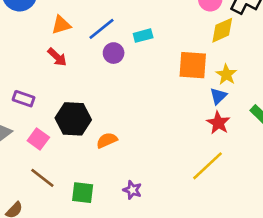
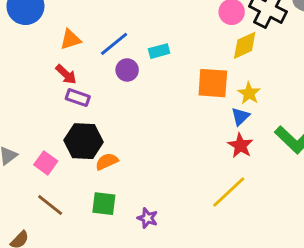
purple rectangle: (24, 99) -> (78, 98), moved
orange semicircle: (107, 140) -> (107, 161), moved
green square: (83, 193) -> (104, 204), moved

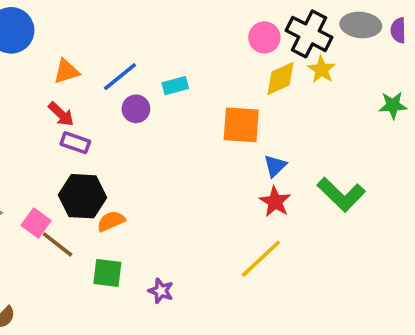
yellow star: (249, 93) -> (322, 70), moved
brown line: (50, 205) -> (57, 244), moved

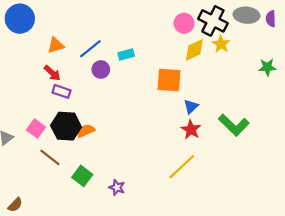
orange semicircle: (111, 221) -> (86, 131), moved
pink square: (36, 223) -> (36, 128), moved
green square: (107, 273) -> (82, 176), turned 30

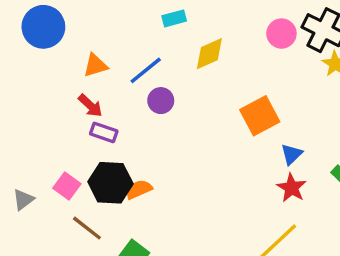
yellow diamond: (194, 50) -> (209, 54), moved
cyan rectangle: (126, 54) -> (174, 18), moved
orange square: (169, 80) -> (260, 116), turned -32

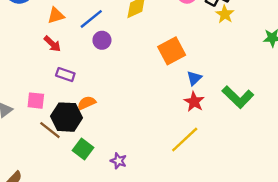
purple rectangle: (104, 132) -> (65, 75), moved
black hexagon: (110, 183) -> (66, 117), moved
pink square: (67, 186) -> (36, 101), turned -30

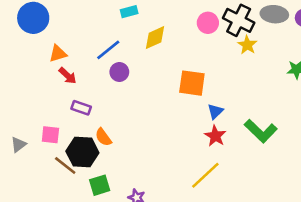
orange triangle: (56, 15) -> (58, 54), moved
orange square: (172, 51) -> (192, 83), turned 36
orange semicircle: (87, 103) -> (103, 137), turned -102
green square: (83, 149) -> (100, 185), turned 36

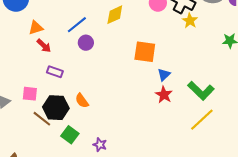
orange semicircle: (103, 137) -> (82, 101), moved
yellow line: (205, 175) -> (202, 120), moved
green square: (100, 185) -> (70, 135), turned -36

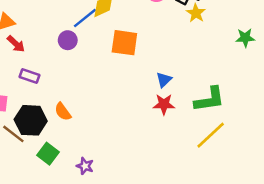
blue line: (77, 25) -> (85, 18), moved
orange square: (145, 52) -> (124, 43), moved
green L-shape: (201, 91) -> (209, 99), turned -52
red star: (164, 95) -> (164, 104), turned -30

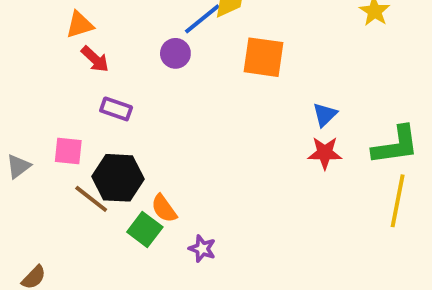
orange semicircle: (63, 112) -> (164, 208), moved
yellow line: (211, 135) -> (398, 201), turned -36

